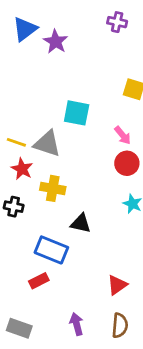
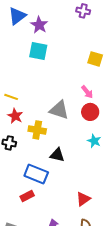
cyan square: (77, 113) -> (38, 51), moved
gray triangle: (47, 144) -> (59, 110), moved

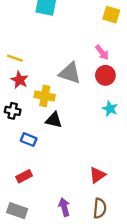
black triangle: (57, 155) -> (54, 120), moved
blue rectangle: (36, 174) -> (29, 140), moved, size x0.6
red rectangle: (27, 196) -> (24, 176), moved

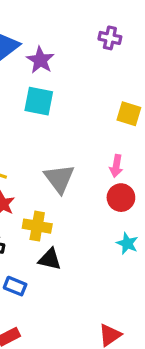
pink arrow: (102, 52) -> (116, 166), turned 49
gray triangle: (70, 73) -> (59, 179), moved, turned 35

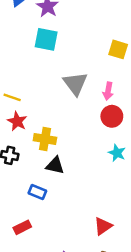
gray triangle: (59, 179) -> (75, 83), moved
blue rectangle: (15, 286) -> (37, 192), moved

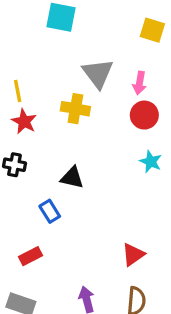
yellow line: (12, 97) -> (18, 91), turned 60
yellow cross: (45, 139) -> (75, 109), moved
blue rectangle: (37, 192) -> (50, 211), turned 36

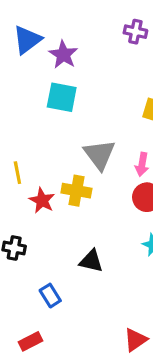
red star: (24, 121) -> (42, 200), moved
black triangle: (72, 178) -> (91, 261), moved

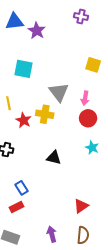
blue triangle: (27, 40) -> (14, 22), turned 30
cyan square: (62, 97) -> (24, 69), moved
blue rectangle: (50, 296) -> (22, 188), moved

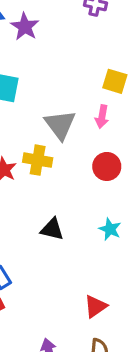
pink arrow: (85, 98) -> (102, 117), moved
cyan star: (92, 148) -> (110, 229), moved

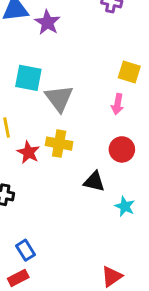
gray triangle: (60, 125) -> (59, 98), moved
black triangle: (52, 229) -> (94, 182), moved

